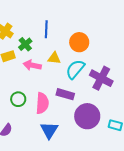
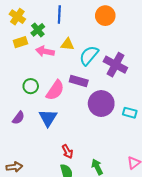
orange circle: (79, 42) -> (105, 16), moved
pink semicircle: (42, 103) -> (55, 90), turned 30
blue triangle: (49, 130) -> (48, 118), moved

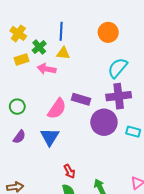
yellow triangle: (67, 44) -> (63, 53), moved
cyan semicircle: (89, 55) -> (118, 68), moved
purple cross: (115, 65) -> (119, 96), moved, turned -35
green circle: (31, 86) -> (17, 107), moved

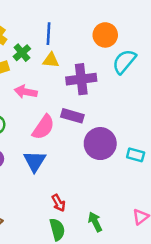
cyan semicircle: (118, 68) -> (124, 61), moved
pink arrow: (47, 69) -> (26, 92), moved
purple cross: (119, 96) -> (81, 79), moved

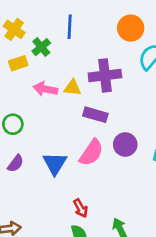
yellow triangle: (51, 60) -> (72, 88), moved
pink semicircle: (43, 127) -> (91, 153), moved
purple circle: (100, 144) -> (125, 145), size x0.7

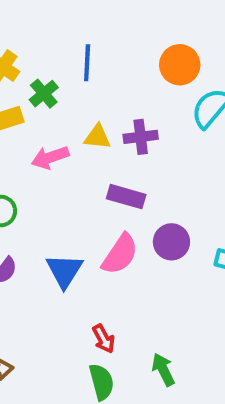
purple cross: (105, 75) -> (141, 137), size x0.7
yellow triangle: (72, 88) -> (97, 137), moved
pink arrow: (45, 89) -> (50, 157), turned -30

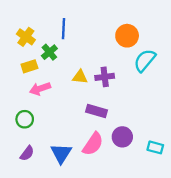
blue line: (87, 63) -> (64, 29), moved
pink arrow: (50, 157) -> (40, 89), moved

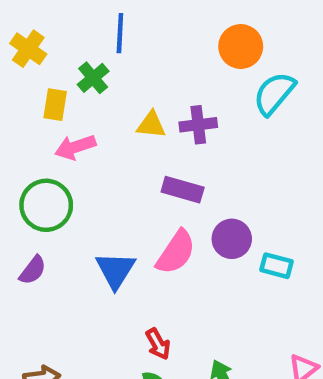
yellow cross: (26, 37) -> (28, 49), moved
yellow rectangle: (29, 66) -> (55, 105), turned -63
green circle: (25, 119) -> (46, 205), size x1.5
cyan rectangle: (155, 147) -> (277, 266), moved
purple semicircle: (27, 153) -> (33, 270), moved

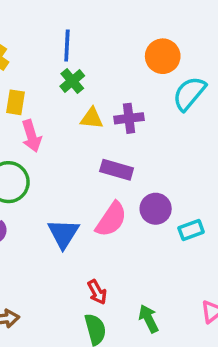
green cross: (93, 78) -> (72, 81), moved
pink arrow: (75, 147) -> (31, 136), turned -88
cyan rectangle: (277, 266) -> (191, 230), turned -35

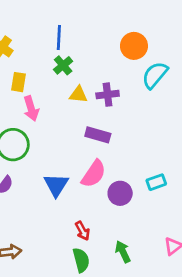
purple circle: (156, 209) -> (120, 193), moved

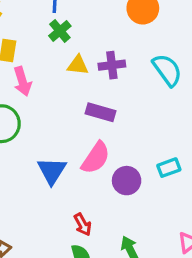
cyan semicircle: (155, 75) -> (167, 70), moved, turned 104

